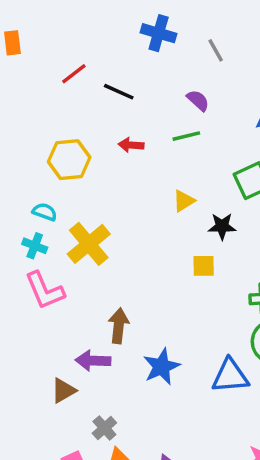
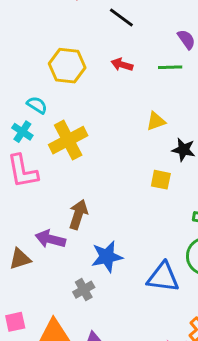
gray cross: (104, 428) -> (84, 290), moved

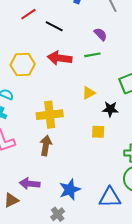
red arrow: (122, 65) -> (60, 58), size x1.6
yellow cross: (68, 140) -> (50, 115), moved, turned 30
brown arrow: (78, 214) -> (46, 145), moved

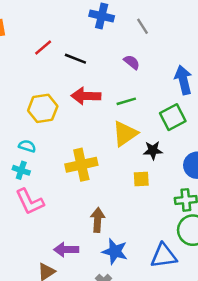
green line: (92, 55) -> (126, 101), moved
yellow triangle: (89, 93) -> (125, 134), size x1.6
brown arrow: (46, 145) -> (98, 220), moved
blue star: (70, 189) -> (115, 251), turned -30

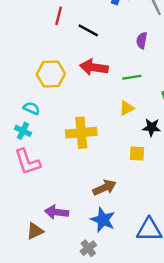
red line: (43, 47) -> (59, 16), turned -42
purple semicircle: (132, 62) -> (142, 40), turned -126
yellow triangle: (125, 134) -> (127, 108), size x0.6
brown arrow: (98, 220) -> (104, 188), moved, turned 55

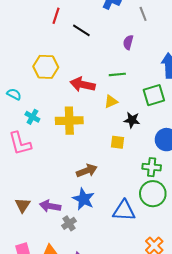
red arrow: (94, 67) -> (83, 85), moved
cyan semicircle: (32, 108) -> (14, 94), moved
cyan cross: (23, 131) -> (32, 117), moved
purple arrow: (57, 212) -> (50, 206), moved
brown triangle: (35, 231) -> (23, 205), turned -35

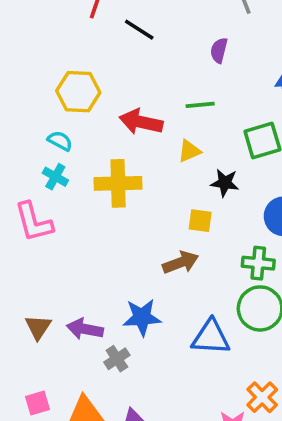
cyan semicircle: (14, 94) -> (60, 141), moved
brown arrow: (87, 171) -> (181, 262), moved
blue star: (84, 199) -> (142, 317), turned -30

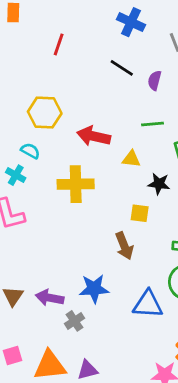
black line: (139, 30) -> (122, 68), moved
green line: (200, 105) -> (152, 124), moved
yellow triangle: (189, 151) -> (131, 159), turned 30
cyan cross: (55, 177) -> (16, 175), moved
brown arrow: (181, 262) -> (124, 246), turned 88

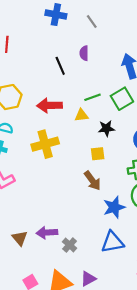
black line: (122, 68) -> (60, 66), moved, turned 48
green line: (152, 124) -> (92, 97), moved
blue star: (94, 289) -> (114, 207), moved
blue triangle: (148, 304) -> (112, 242), moved

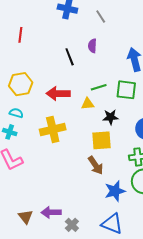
green square: (122, 99) -> (126, 90), turned 35
yellow square: (98, 154) -> (101, 140), size x1.5
blue triangle: (112, 242) -> (112, 224), turned 30

